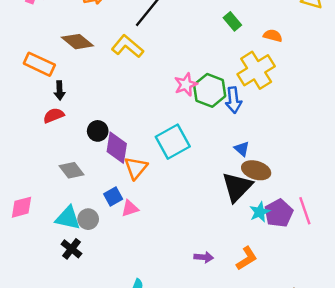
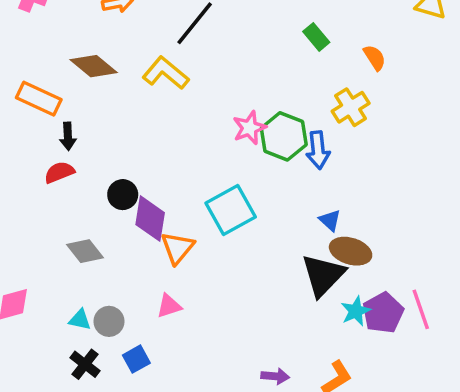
orange semicircle: (273, 36) -> (375, 58), turned 42
yellow cross: (256, 70) -> (351, 107), size x0.7
blue square: (113, 196) -> (136, 359), moved
cyan triangle: (68, 218) -> (80, 320), size x0.6

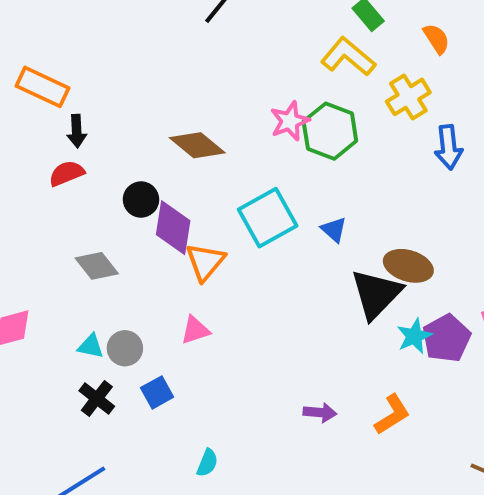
brown diamond: (94, 66) -> (197, 145), moved
yellow L-shape: (166, 73) -> (348, 57), moved
blue arrow: (318, 150) -> (449, 147), moved
blue triangle: (330, 220) -> (334, 230), moved

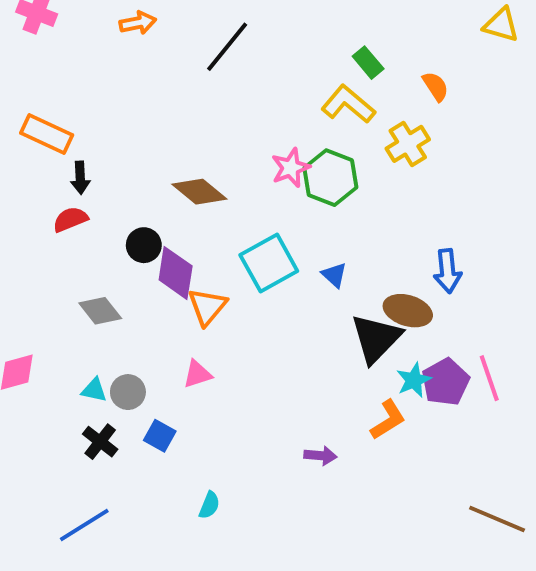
blue arrow: (449, 147) -> (447, 271), moved
blue square: (157, 392) -> (160, 436), turned -32
orange L-shape: (392, 415) -> (388, 420), moved

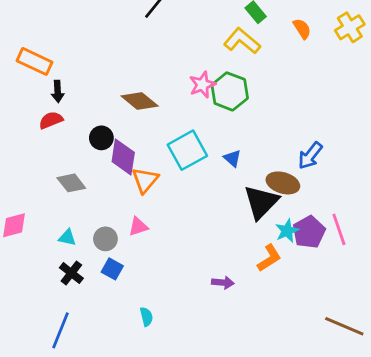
yellow cross: (408, 144) -> (350, 27), moved
blue arrow: (447, 271) -> (310, 156), turned 44
gray circle: (128, 392) -> (105, 239), moved
cyan semicircle: (209, 505) -> (146, 317), turned -36
blue line: (84, 525) -> (60, 330), turned -36

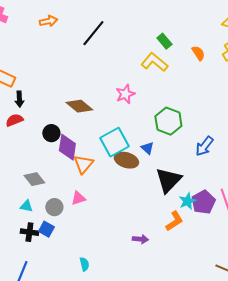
green hexagon: (230, 91) -> (168, 121), moved
gray diamond: (71, 183) -> (34, 179), moved
brown ellipse: (283, 183) -> (126, 160), moved
blue square: (112, 269) -> (46, 229), moved
black cross: (71, 273) -> (29, 232), turned -30

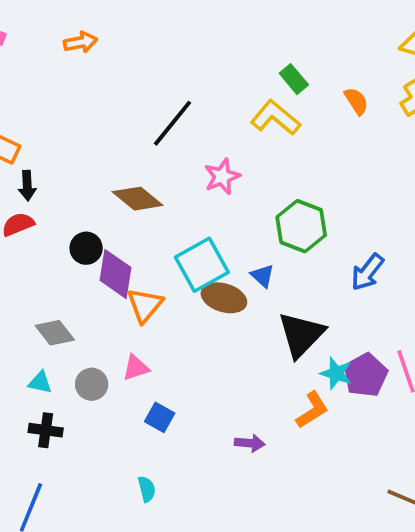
black line: (93, 33) -> (172, 123), moved
cyan star: (187, 201) -> (336, 373), turned -30
blue square: (46, 229) -> (160, 417), moved

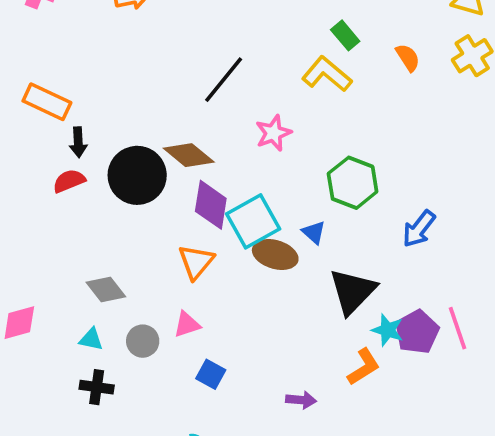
black circle: (86, 248) -> (137, 175), moved, size x1.8
purple diamond: (115, 274) -> (211, 205), moved

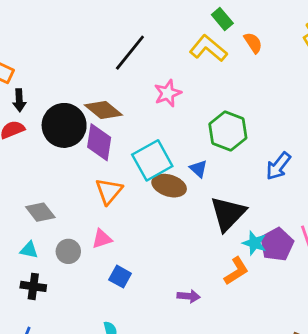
orange semicircle: (408, 58) -> (253, 43), moved
purple diamond: (211, 205) -> (99, 142), moved

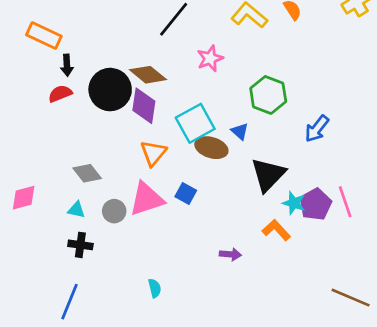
pink triangle: (102, 239) -> (147, 199), size x1.8
orange L-shape: (236, 271) -> (276, 230), turned -100
blue square: (120, 277) -> (186, 194), moved

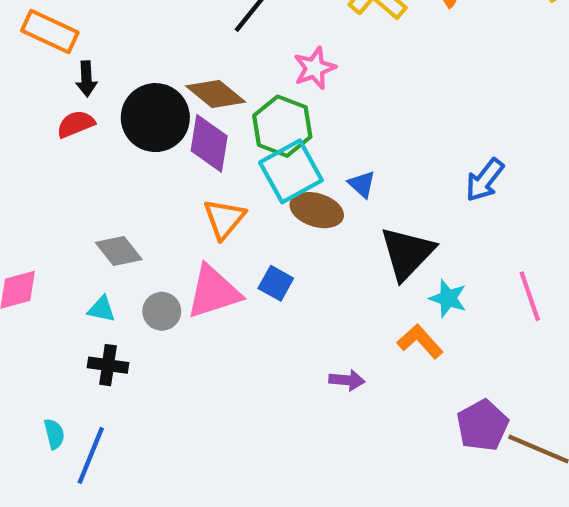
green hexagon: (268, 95) -> (282, 126), moved
purple pentagon: (315, 204) -> (482, 425), moved
cyan semicircle: (155, 288) -> (54, 434), moved

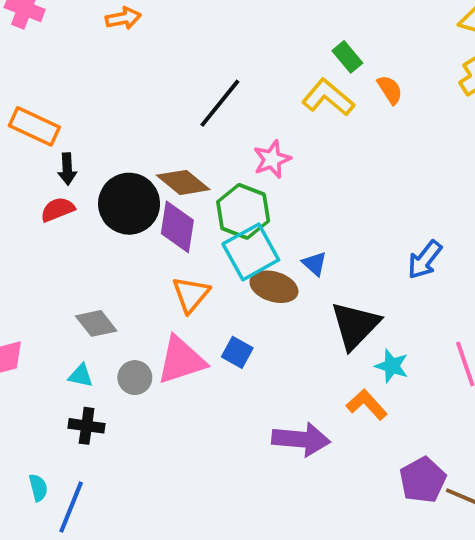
purple arrow: (347, 380) -> (301, 439), size x1.8

